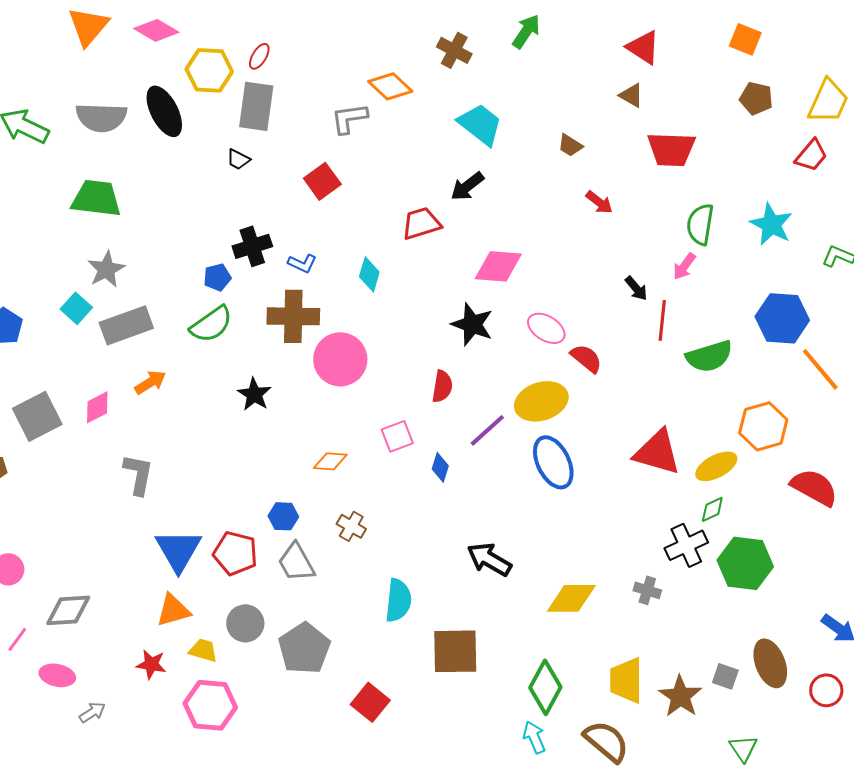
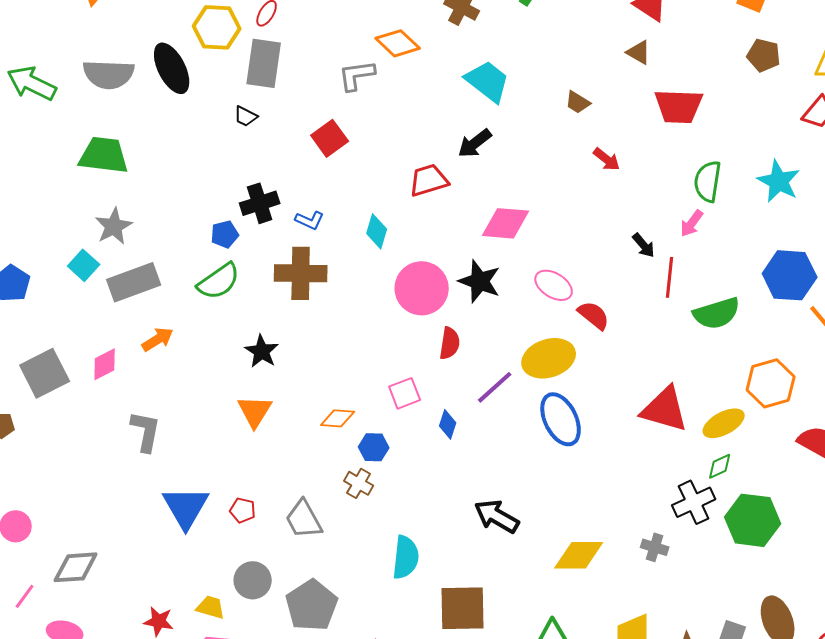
pink circle: (340, 359) -> (422, 288), moved
blue hexagon: (283, 516) -> (374, 447), moved
red pentagon: (235, 553) -> (243, 510), size x0.6
orange triangle: (173, 610) -> (255, 411), moved, turned -42

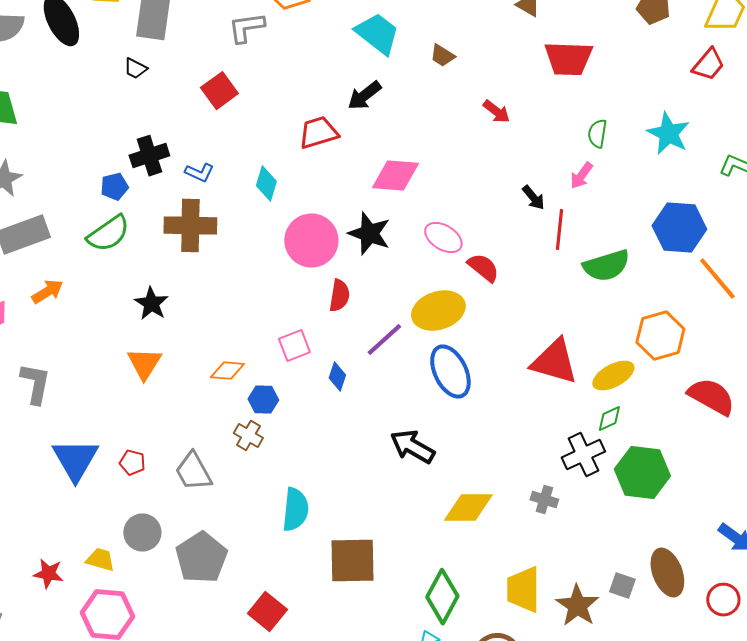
brown trapezoid: (578, 102) -> (442, 56), moved
green semicircle: (708, 181) -> (597, 134), size x0.7
black arrow: (497, 516) -> (412, 447), moved

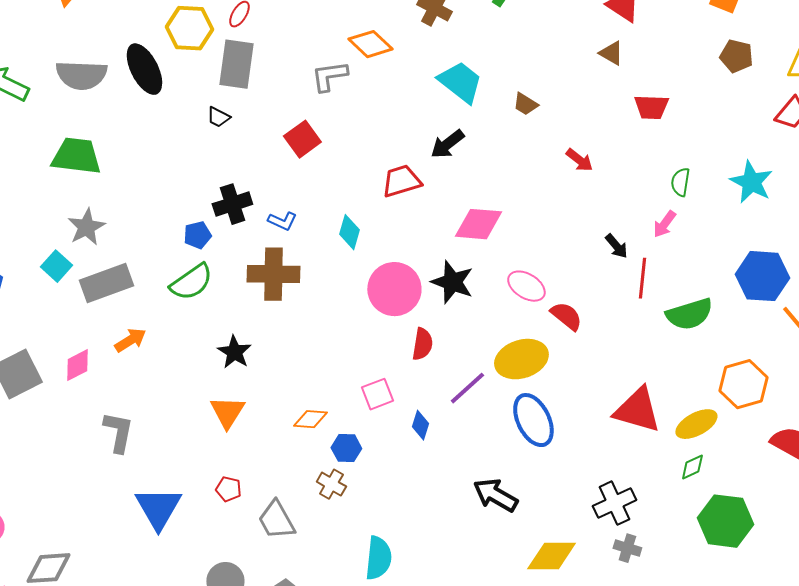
red trapezoid: (568, 59) -> (651, 107), size x0.7
black cross: (583, 455) -> (614, 503), moved
red pentagon: (132, 463) -> (228, 489), moved

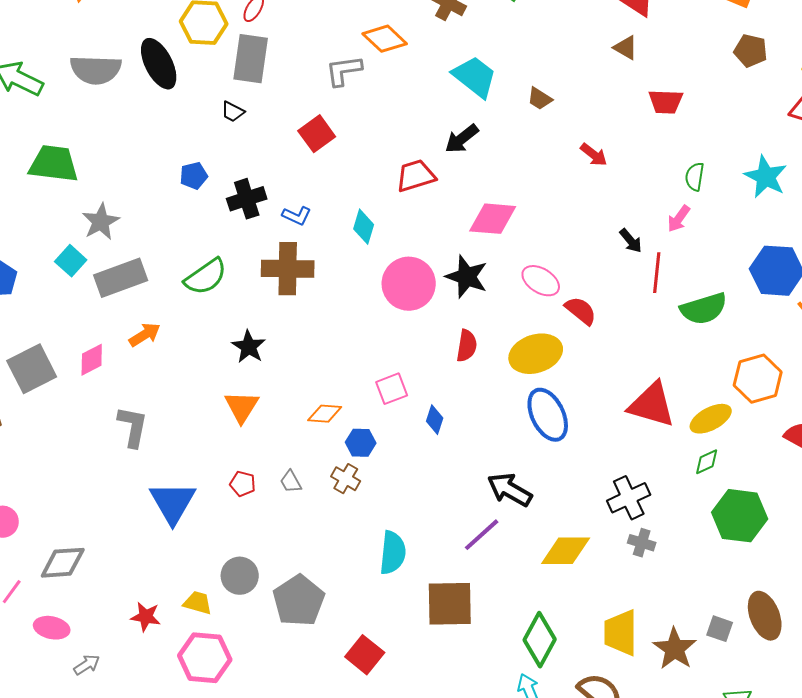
green trapezoid: (76, 156) -> (54, 164), moved
blue pentagon: (197, 235) -> (194, 176), moved
red semicircle: (422, 344) -> (467, 346), moved
purple line: (467, 388) -> (482, 535), moved
gray trapezoid: (276, 520) -> (291, 482), moved, size x0.6

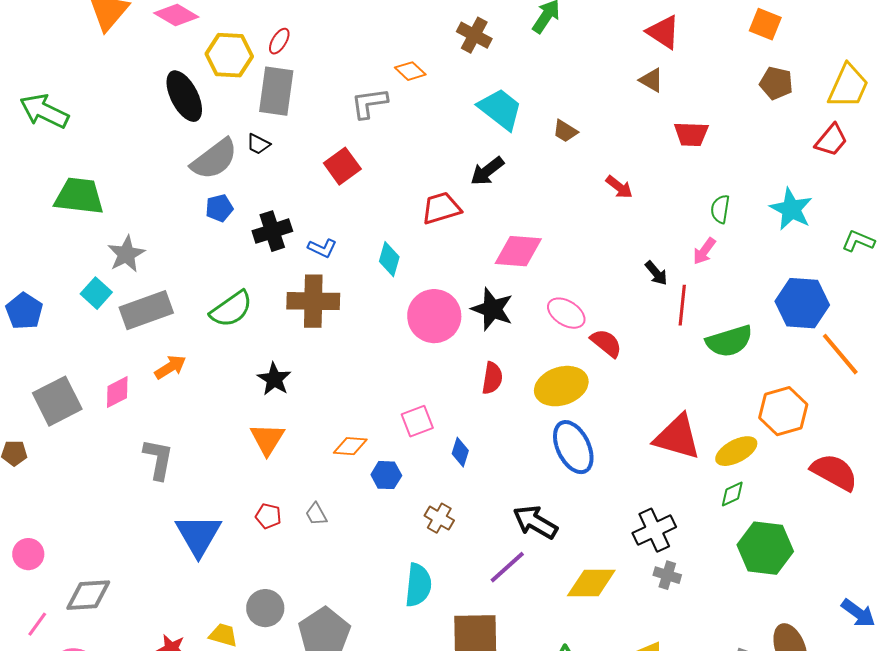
orange diamond: (385, 39) -> (410, 71), size x0.7
gray semicircle: (96, 70) -> (214, 159), moved, turned -39
brown cross: (346, 479) -> (439, 518), moved

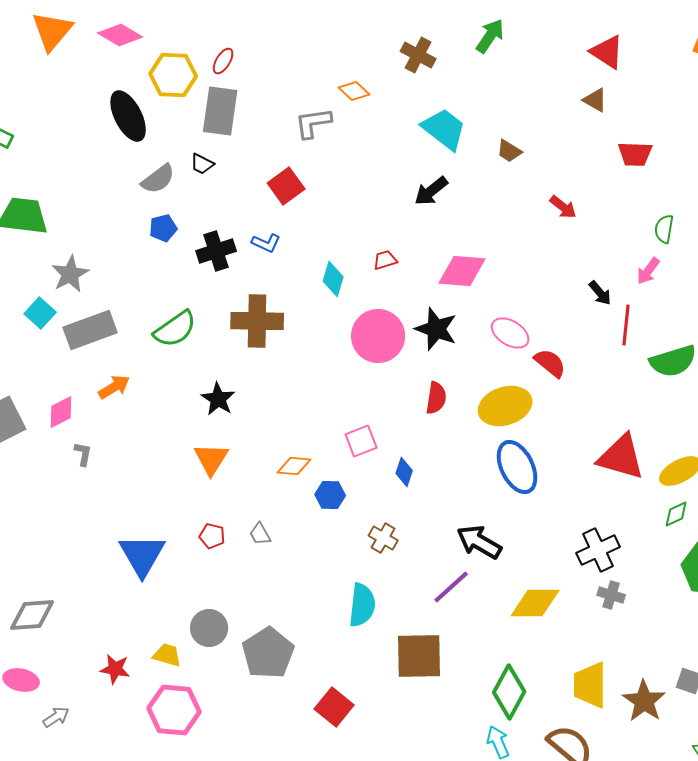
gray semicircle: (214, 159) -> (158, 179), size x0.7
red trapezoid: (441, 208) -> (385, 260), moved, size x0.6
blue L-shape: (322, 248) -> (266, 243), moved
gray L-shape: (158, 459) -> (83, 454), moved, size x0.6

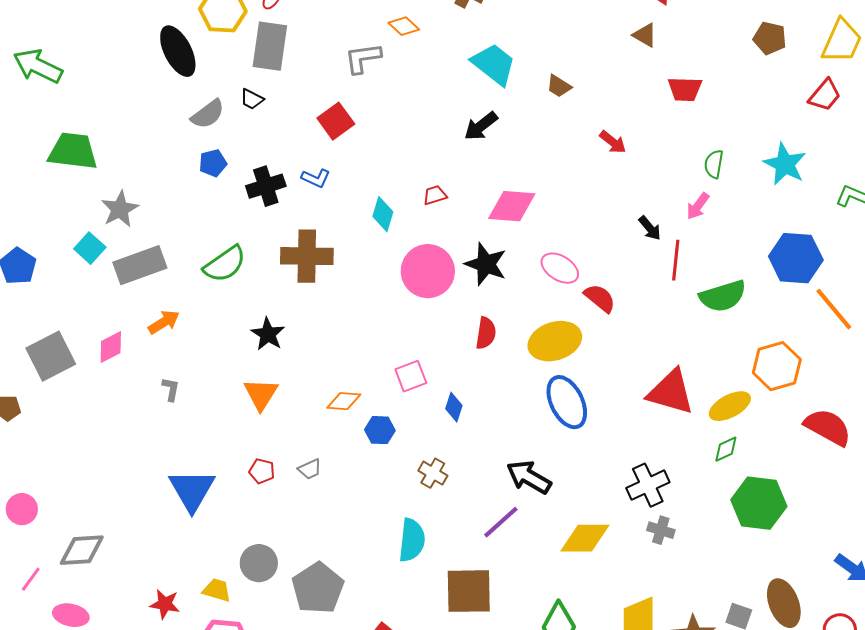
gray L-shape: (83, 454) -> (171, 389), moved
gray trapezoid: (260, 534) -> (310, 469), turned -85

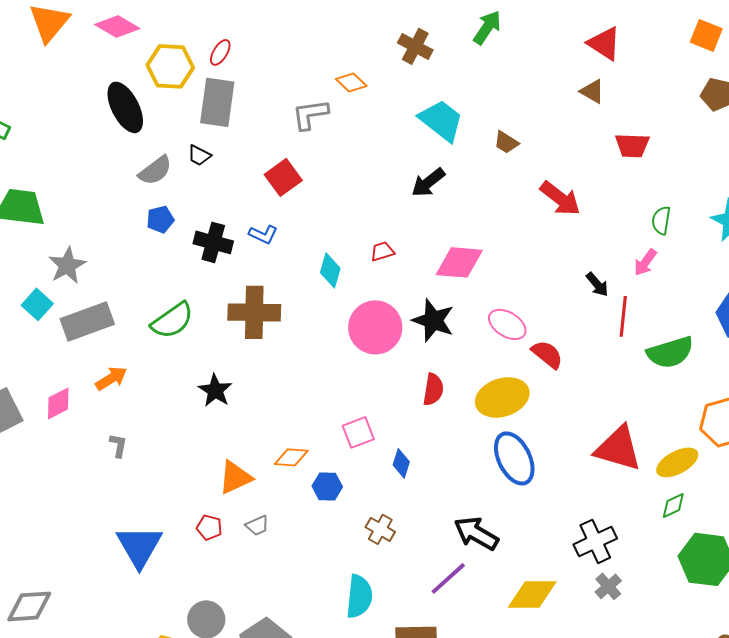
red arrow: (613, 142) -> (560, 198), size x1.5
black cross: (266, 186) -> (213, 242), turned 33
orange triangle: (261, 394) -> (235, 477), moved, turned 33
gray cross: (661, 530) -> (608, 586), turned 32

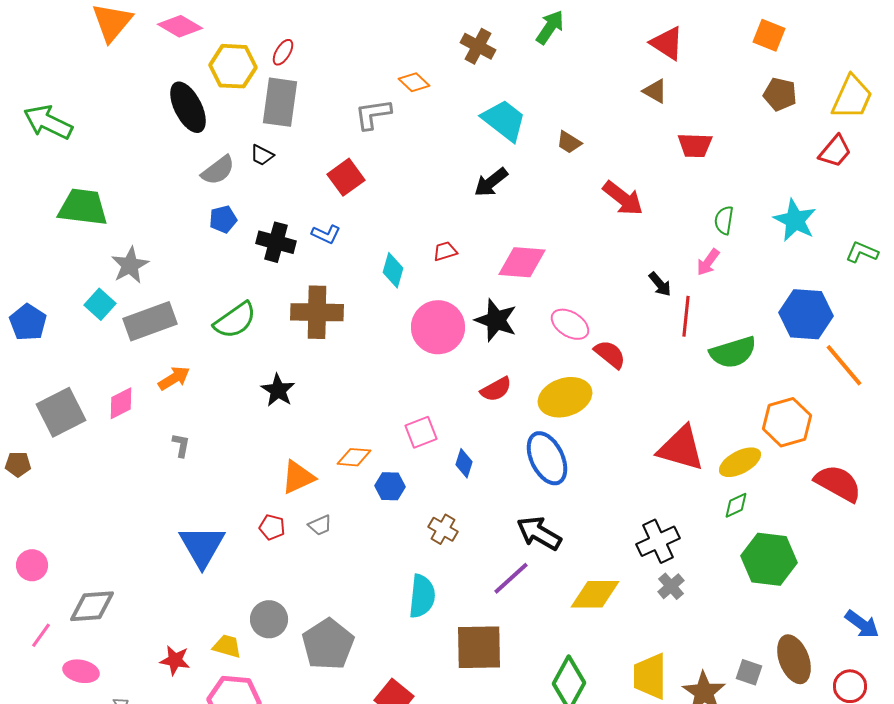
red semicircle: (433, 389) -> (496, 389), turned 52
blue ellipse: (514, 458) -> (547, 458), moved

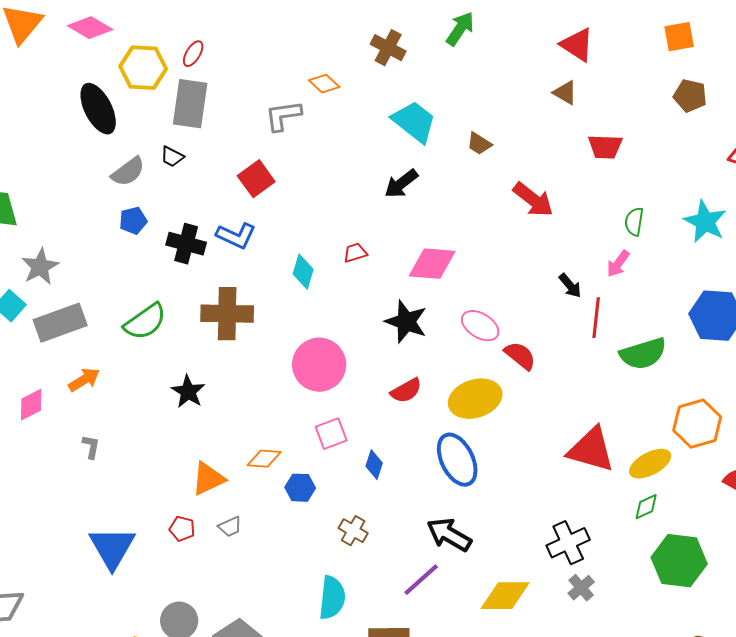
orange square: (769, 35) -> (679, 37), turned -32
blue L-shape: (326, 234) -> (236, 236), size x1.4
pink circle: (438, 327) -> (319, 365), moved

